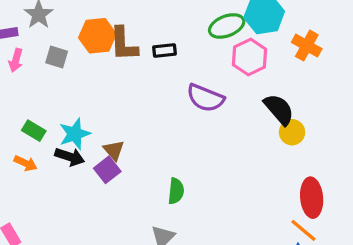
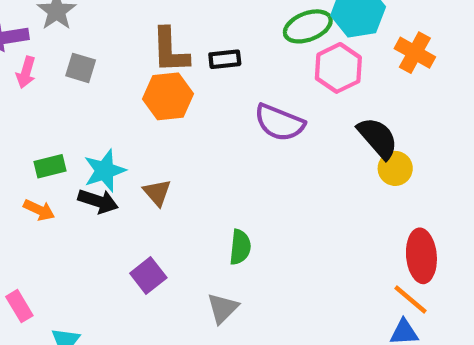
orange hexagon: (97, 36) -> (168, 96), moved
green rectangle: (34, 131) -> (50, 166), turned -45
purple square: (107, 170) -> (148, 275), moved

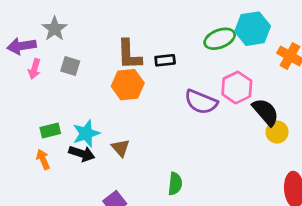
pink hexagon: (338, 68) -> (237, 88), moved
orange arrow: (39, 210) -> (43, 159), turned -138

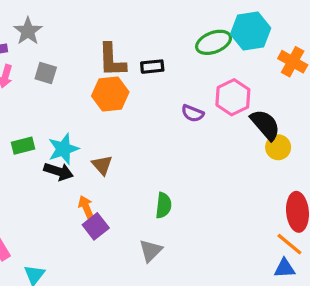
purple semicircle: (201, 102) -> (193, 113), size x0.6
orange arrow: (43, 159) -> (86, 207), moved

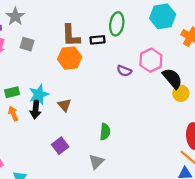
green ellipse: (214, 42) -> (117, 24), moved, turned -60
black arrow: (59, 171) -> (36, 109), turned 78
orange arrow: (86, 207) -> (13, 114), moved

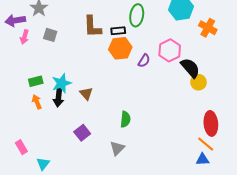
orange hexagon: (70, 58) -> (120, 48), moved
purple semicircle: (124, 71) -> (144, 61), turned -80

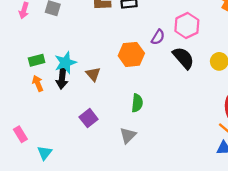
orange hexagon: (120, 48) -> (131, 54), moved
black semicircle: (190, 68) -> (183, 58), moved

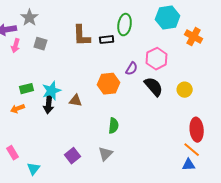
brown triangle: (93, 74) -> (76, 101), turned -40
orange arrow: (38, 83) -> (17, 109), moved, turned -88
purple square: (89, 118) -> (73, 156), moved

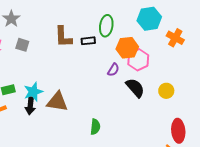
orange hexagon: (109, 84) -> (127, 48), moved
brown triangle: (76, 101) -> (57, 102), size x1.6

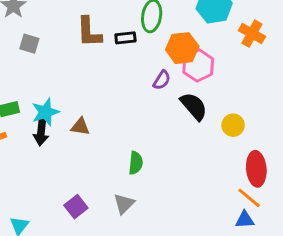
yellow circle: (166, 91) -> (233, 125), moved
brown triangle: (57, 102) -> (80, 127), size x0.6

